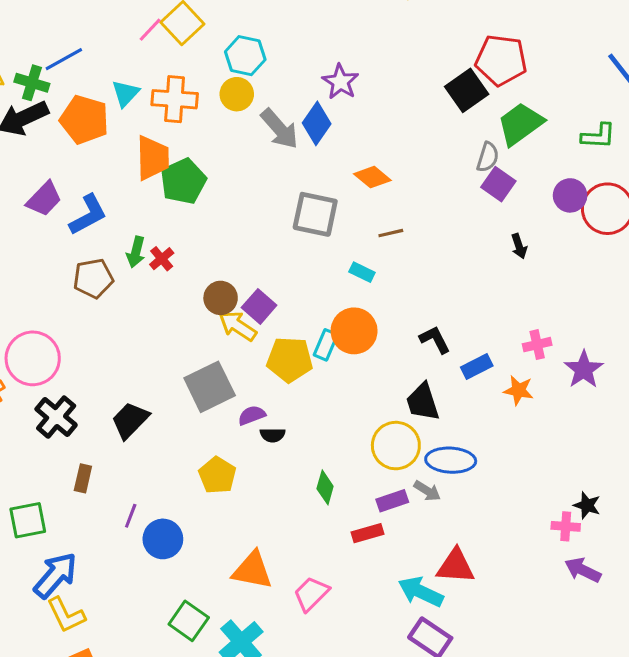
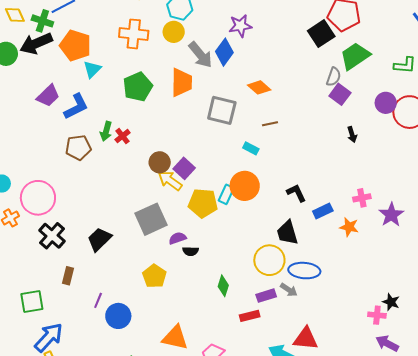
purple star: (340, 82) -> (240, 26), turned 30
cyan triangle: (125, 93) -> (92, 69), moved
orange trapezoid: (153, 158) -> (182, 82), moved

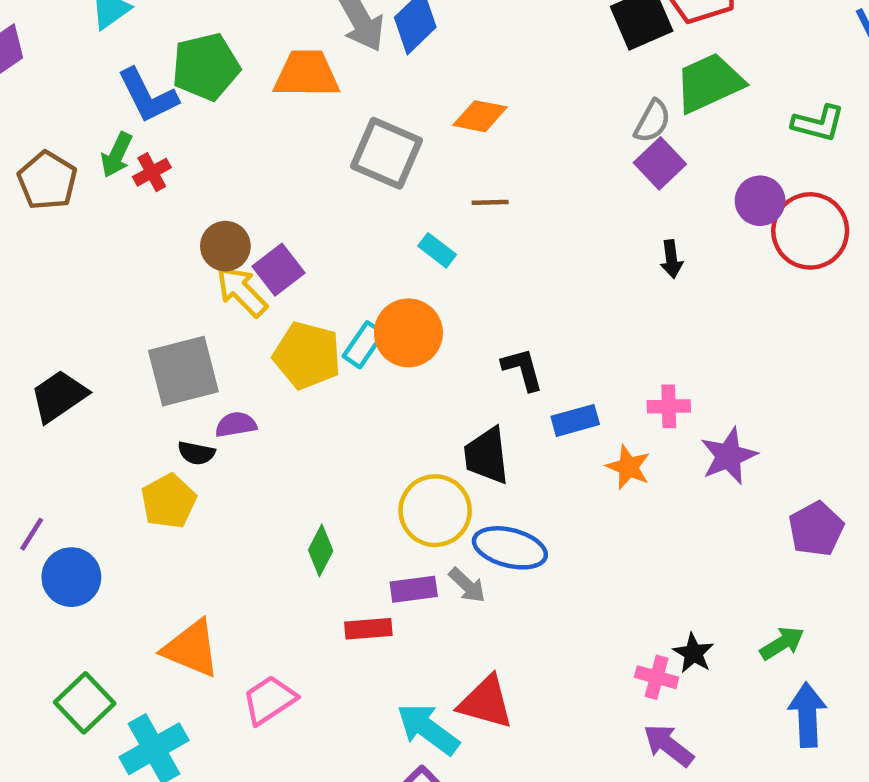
orange trapezoid: (182, 82) -> (307, 74), turned -100
orange diamond: (259, 87) -> (480, 116), turned -40
blue L-shape: (76, 107) -> (148, 96), moved, turned 80
brown pentagon: (78, 148) -> (47, 181), turned 30
black semicircle: (191, 251) -> (196, 453), moved

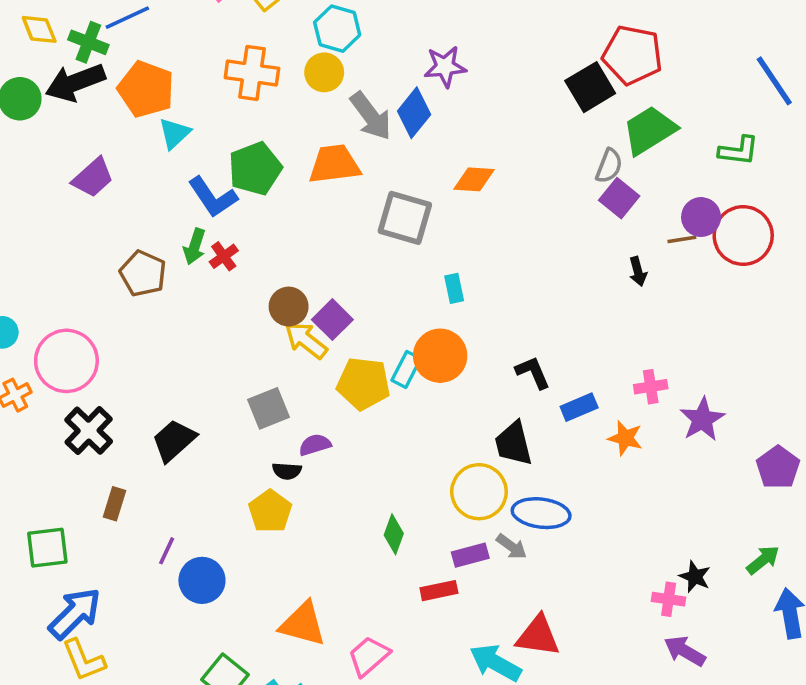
brown line: (490, 202) -> (682, 239), moved
cyan rectangle: (437, 250) -> (454, 288), turned 48
gray square: (183, 371) -> (268, 408), size x0.7

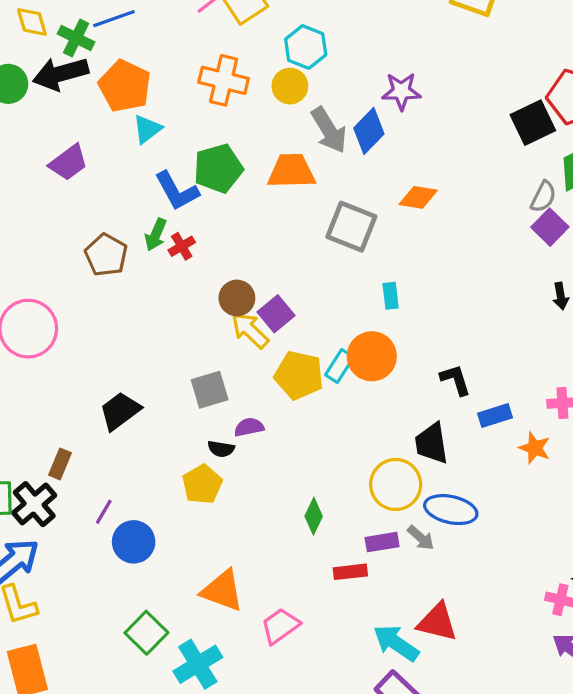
black cross: (89, 431) -> (34, 504), moved

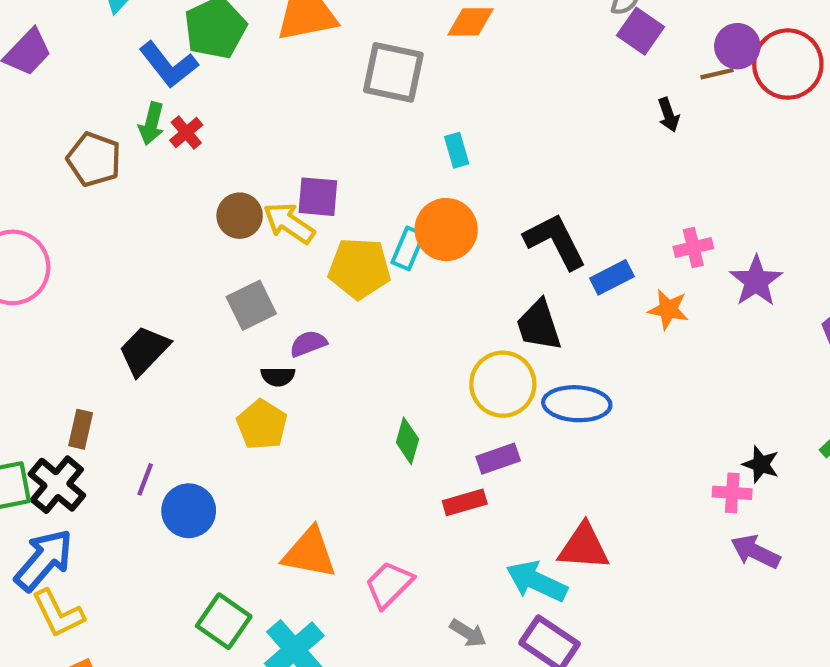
brown circle: (237, 298) -> (240, 216), moved
purple square: (276, 314) -> (318, 197), turned -36
black L-shape: (455, 380) -> (555, 241), size x1.5
gray arrow: (421, 538) -> (468, 633), moved

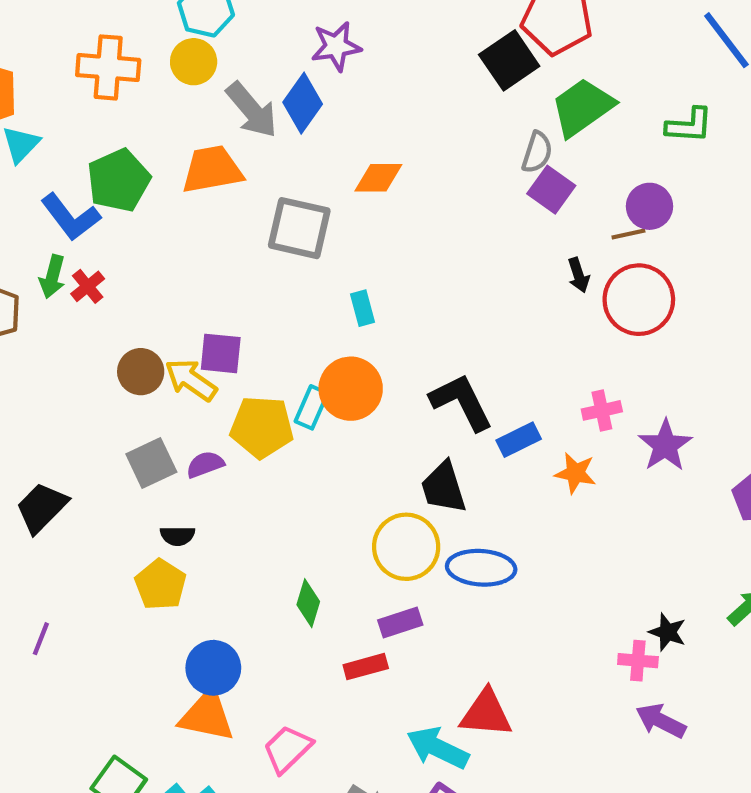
red circle: (788, 64) -> (639, 300), moved
purple semicircle: (308, 344) -> (205, 464), moved
blue circle: (189, 511) -> (213, 668), moved

